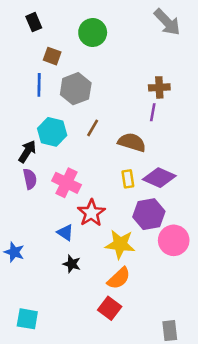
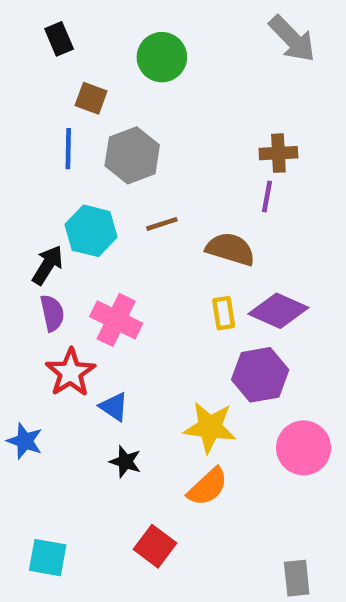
brown line: (93, 128) -> (162, 224), turned 42
red star: (91, 213) -> (70, 372), moved
pink circle: (174, 240) -> (304, 448), moved
red square: (110, 308) -> (155, 546), moved

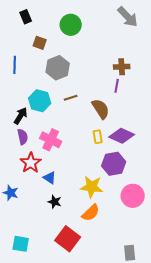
blue line: (68, 149) -> (15, 65), moved
brown semicircle: (230, 249) -> (101, 109), turned 40
red square: (155, 546) -> (68, 239), size x1.4

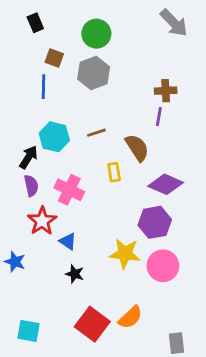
blue line: (15, 65) -> (43, 87), moved
gray hexagon: (58, 68) -> (94, 73), moved
yellow rectangle: (98, 137) -> (114, 172), moved
pink circle: (133, 196) -> (163, 266), moved
orange semicircle: (91, 213) -> (130, 317), moved

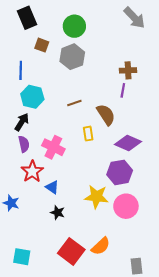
black rectangle: (35, 23) -> (27, 18), size x1.5
blue line: (43, 87) -> (21, 70), moved
cyan hexagon: (54, 137) -> (32, 97), moved

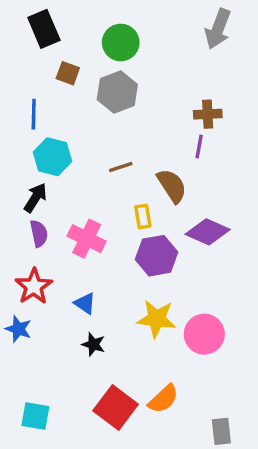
gray arrow: (134, 18) -> (218, 29), turned 65
red star: (32, 171) -> (34, 286), moved
purple hexagon: (120, 172) -> (157, 256), moved

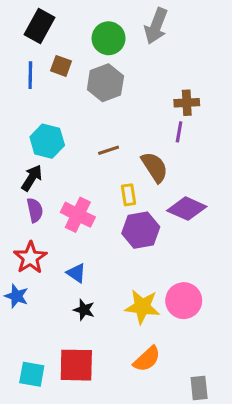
black rectangle: (44, 29) -> (39, 26), turned 52
gray arrow: (218, 29) -> (156, 26), moved
blue line: (34, 114) -> (30, 75), moved
yellow star: (157, 319) -> (142, 307), moved
red square: (116, 407) -> (76, 365), moved, turned -36

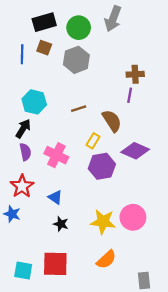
black rectangle: (39, 26) -> (44, 22), moved, turned 45
yellow rectangle: (128, 195) -> (93, 141), turned 40

